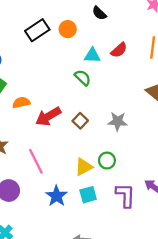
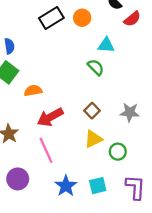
red semicircle: (119, 50) -> (132, 19), moved
red arrow: (48, 116) -> (50, 117), moved
yellow triangle: (84, 167) -> (93, 139), moved

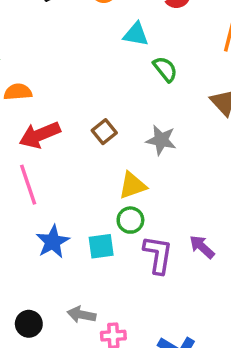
green semicircle: (96, 67) -> (165, 69), moved
yellow triangle: (93, 139) -> (132, 185), moved
green circle: (118, 152) -> (130, 220), moved

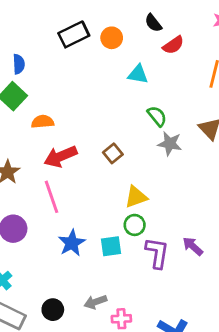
green semicircle: (165, 69) -> (157, 116), moved
gray star: (161, 140) -> (170, 144), moved
gray arrow: (81, 315) -> (95, 302), turned -30

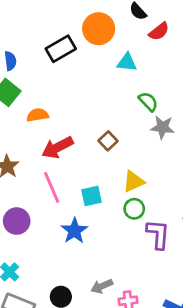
black rectangle: (74, 34) -> (61, 49), moved
orange circle: (112, 38) -> (99, 29), size x1.5
cyan square: (111, 246) -> (91, 196), moved

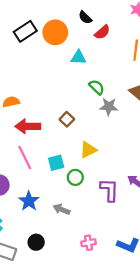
black rectangle: (61, 49) -> (25, 31), moved
red arrow: (57, 147) -> (28, 126), turned 30
green circle: (134, 209) -> (75, 177), moved
blue star: (74, 231) -> (29, 201), moved
gray arrow: (102, 286) -> (62, 209), moved, turned 49

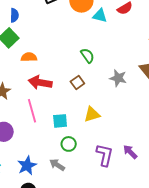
cyan triangle: (78, 57) -> (100, 16), moved
green semicircle: (97, 87) -> (87, 56), moved
green circle: (75, 177) -> (69, 144), moved
blue star: (29, 201) -> (27, 166), moved

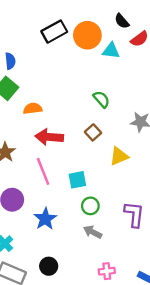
yellow triangle: (92, 114) -> (119, 156), moved
gray arrow: (57, 165) -> (93, 232), moved
blue star: (27, 166) -> (45, 219), moved

